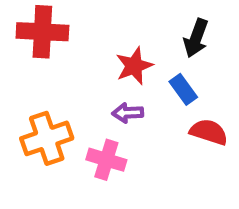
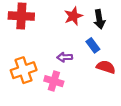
black arrow: (196, 38) -> (99, 19), turned -30
red star: (134, 66) -> (73, 16), moved

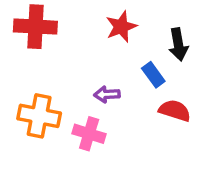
black arrow: (99, 19) -> (178, 44), moved
orange cross: (24, 70) -> (39, 116), turned 30

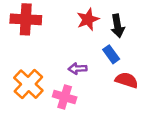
black arrow: (178, 44) -> (118, 26), moved
orange cross: (39, 116) -> (28, 84), turned 32

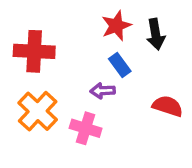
red cross: (26, 19) -> (34, 51), moved
blue rectangle: (111, 54) -> (120, 65), moved

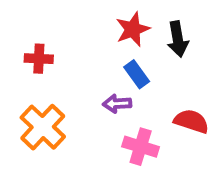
red cross: (34, 51) -> (39, 59), size x0.6
pink cross: (86, 128) -> (141, 147), moved

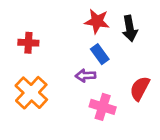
red star: (133, 29) -> (97, 21), turned 30
red semicircle: (191, 121) -> (140, 88), turned -80

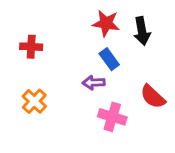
red semicircle: (140, 88) -> (153, 97), turned -75
orange cross: (31, 93) -> (34, 101), size x0.7

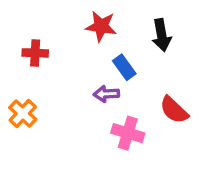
red star: (106, 23) -> (101, 26), moved
orange cross: (34, 101) -> (23, 114), moved

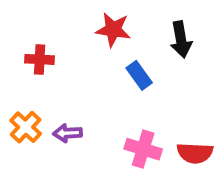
purple arrow: (106, 94) -> (67, 133), moved
red semicircle: (174, 110) -> (195, 153), moved, turned -40

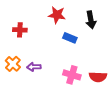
blue rectangle: (139, 75) -> (70, 38), turned -32

